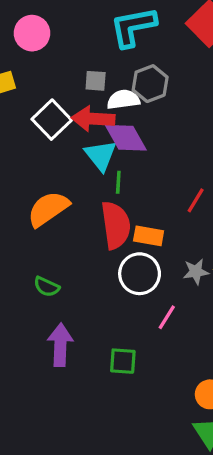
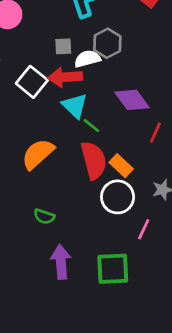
purple diamond: (126, 138) -> (132, 100), moved
green line: (118, 182) -> (91, 126), turned -48
orange rectangle: (149, 236) -> (121, 166), turned 40
green square: (123, 361) -> (113, 269), size x1.5

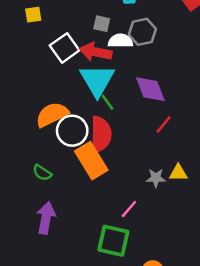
cyan triangle: (75, 106) -> (97, 80), size x1.4
orange rectangle: (121, 166) -> (91, 161), moved, size x1.6
white circle: (118, 197) -> (72, 131), moved
green square: (113, 269) -> (113, 241), moved

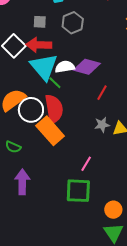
white semicircle: (120, 41) -> (65, 67), moved
purple diamond: (150, 89) -> (87, 67), turned -44
gray star: (156, 178) -> (102, 125), moved

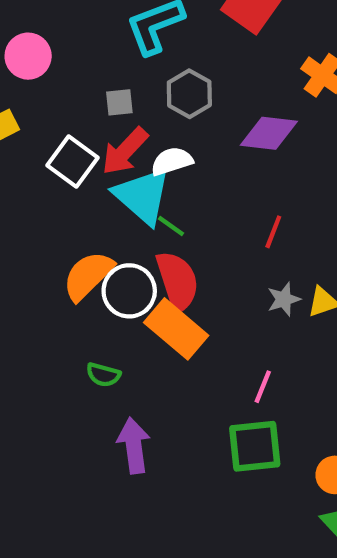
red arrow: (39, 45) -> (125, 151), turned -40
white semicircle: (65, 67) -> (172, 161), moved
purple diamond: (87, 67) -> (269, 133), moved

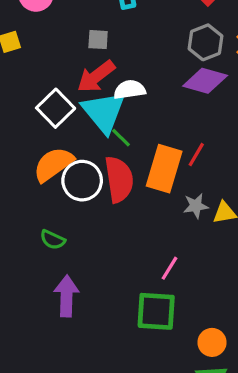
gray hexagon: (189, 94) -> (205, 42), moved
white square: (72, 161) -> (56, 108), moved
orange rectangle: (176, 329) -> (164, 169), moved, turned 57

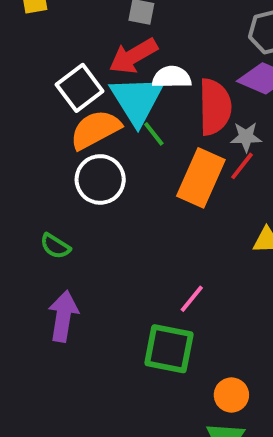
orange semicircle: (53, 164) -> (95, 130), moved
red semicircle: (119, 179) -> (215, 107), moved
gray star: (196, 206) -> (246, 137), moved

